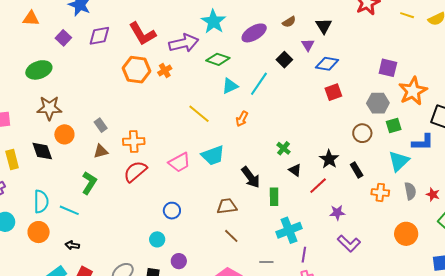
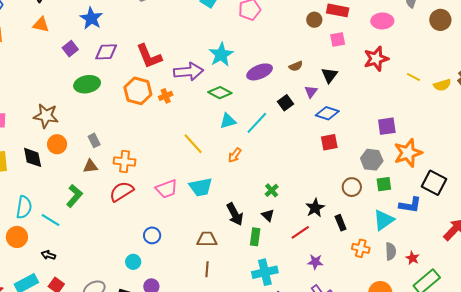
purple square: (388, 68) -> (387, 126), turned -30
green ellipse: (39, 70) -> (87, 84), moved
black triangle: (295, 170) -> (268, 215), moved
brown line: (231, 236) -> (207, 269), turned 42

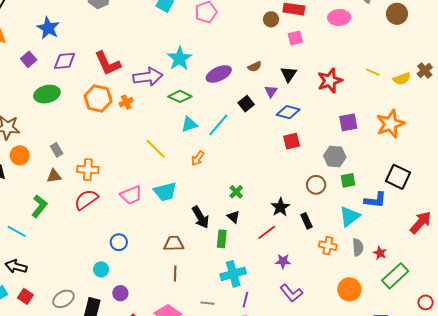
red star: (376, 59) -> (330, 81), moved
orange star: (408, 153) -> (390, 124), moved
black arrow: (48, 255) -> (16, 266), size x1.5

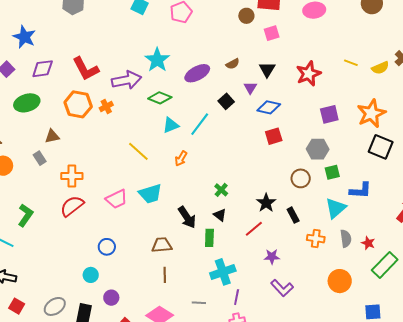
brown triangle: (54, 176) -> (52, 136), moved
black square: (398, 177) -> (381, 147), moved

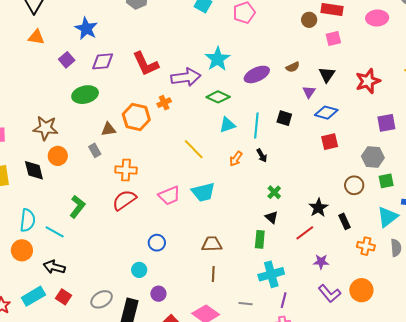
black square: (226, 101) -> (284, 118), moved, turned -35
orange hexagon: (78, 104) -> (136, 117), moved
cyan line: (200, 124) -> (256, 125), turned -35
black arrow: (187, 217) -> (262, 155), moved, size x0.6
orange circle: (340, 281) -> (361, 290), moved

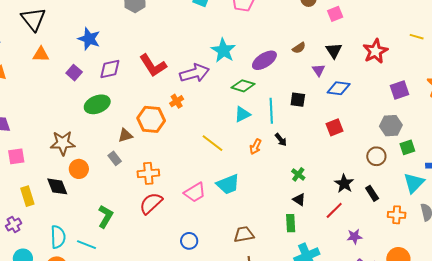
green diamond: (218, 97) -> (243, 86), moved
red square: (330, 142) -> (334, 127), moved

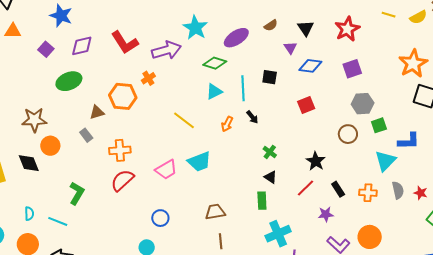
purple square: (400, 90) -> (352, 69), moved
black rectangle: (372, 193) -> (338, 189), moved
cyan semicircle: (58, 237) -> (29, 214), size x0.6

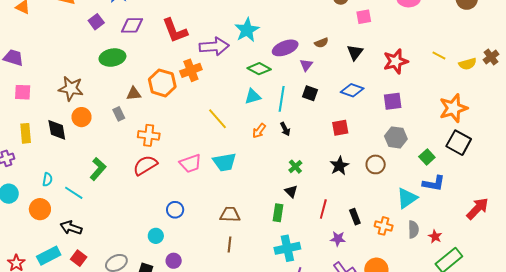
purple triangle: (290, 48) -> (306, 65), moved
orange cross: (148, 78) -> (191, 70), size x1.5
green square: (379, 125) -> (427, 157), moved, turned -35
black star: (316, 161) -> (339, 166), moved
red line: (306, 188) -> (323, 209), turned -42

